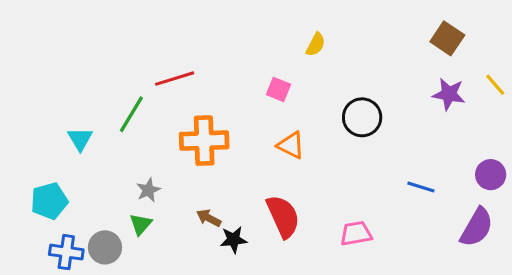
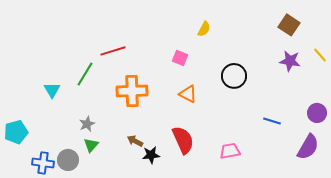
gray star: (148, 190) -> (87, 124), moved
cyan pentagon: (49, 201) -> (16, 132), moved

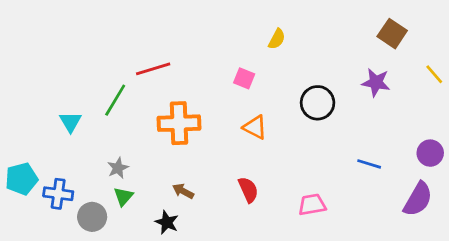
purple star: (290, 61) -> (376, 82), moved
red semicircle: (183, 140) -> (248, 190), size x0.7
black star: (151, 155) -> (167, 222), moved, turned 30
blue cross: (43, 163) -> (58, 194), moved

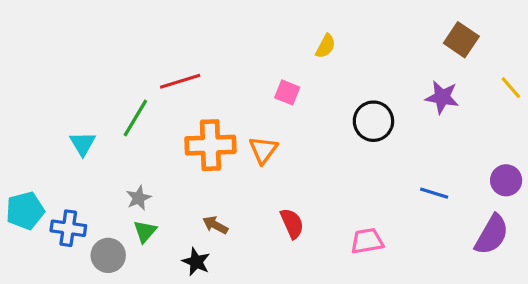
orange triangle: (255, 127) -> (263, 150), moved, turned 40

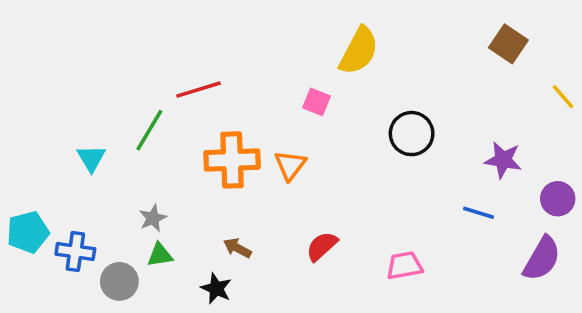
yellow semicircle: (326, 46) -> (359, 51), size x1.8
purple star: (442, 97) -> (503, 160), moved
red semicircle: (292, 223) -> (322, 246), turned -108
green triangle: (145, 231) -> (160, 255), turned 40

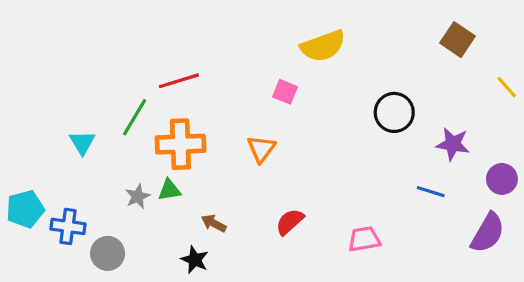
yellow semicircle: (359, 51) -> (323, 46), turned 42
black circle: (412, 134) -> (394, 112), moved
orange cross: (232, 160) -> (180, 144), moved
green triangle: (160, 255) -> (169, 190), moved

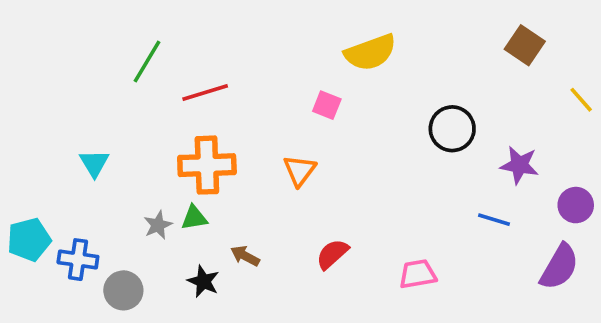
green line: (135, 117) -> (147, 62), moved
black star: (195, 260) -> (203, 281), moved

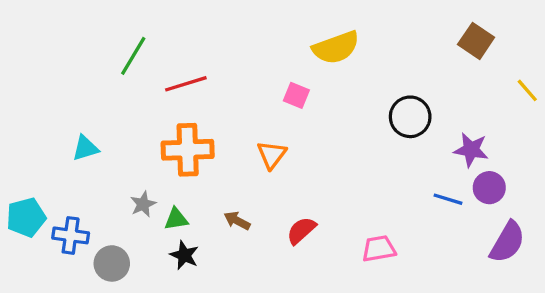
cyan triangle: (94, 163) -> (85, 148), turned 44
purple circle: (576, 205) -> (489, 188), moved
green triangle: (194, 218) -> (176, 219), moved
brown arrow: (245, 256) -> (237, 221), moved

